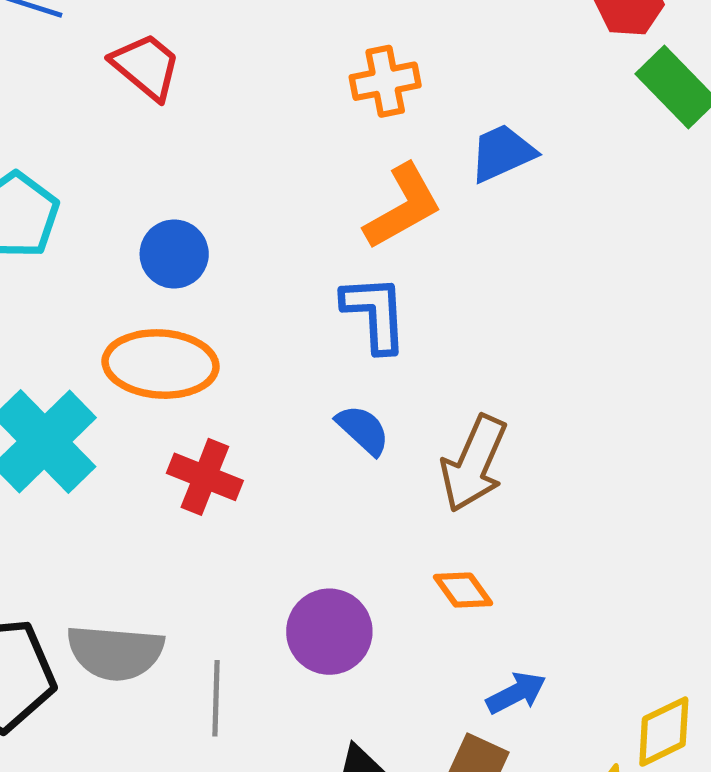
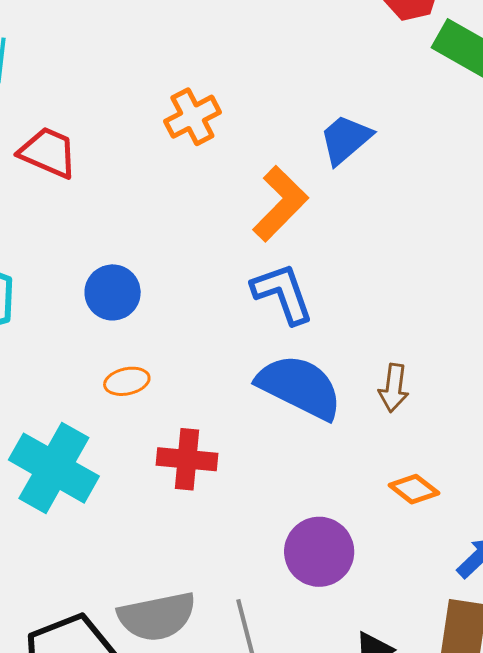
orange cross: (385, 81) -> (192, 117), moved
orange ellipse: (161, 364) -> (127, 381), size x0.5
blue semicircle: (363, 430) -> (300, 387), size x1.8
brown arrow: (474, 464) -> (394, 388), size x0.6

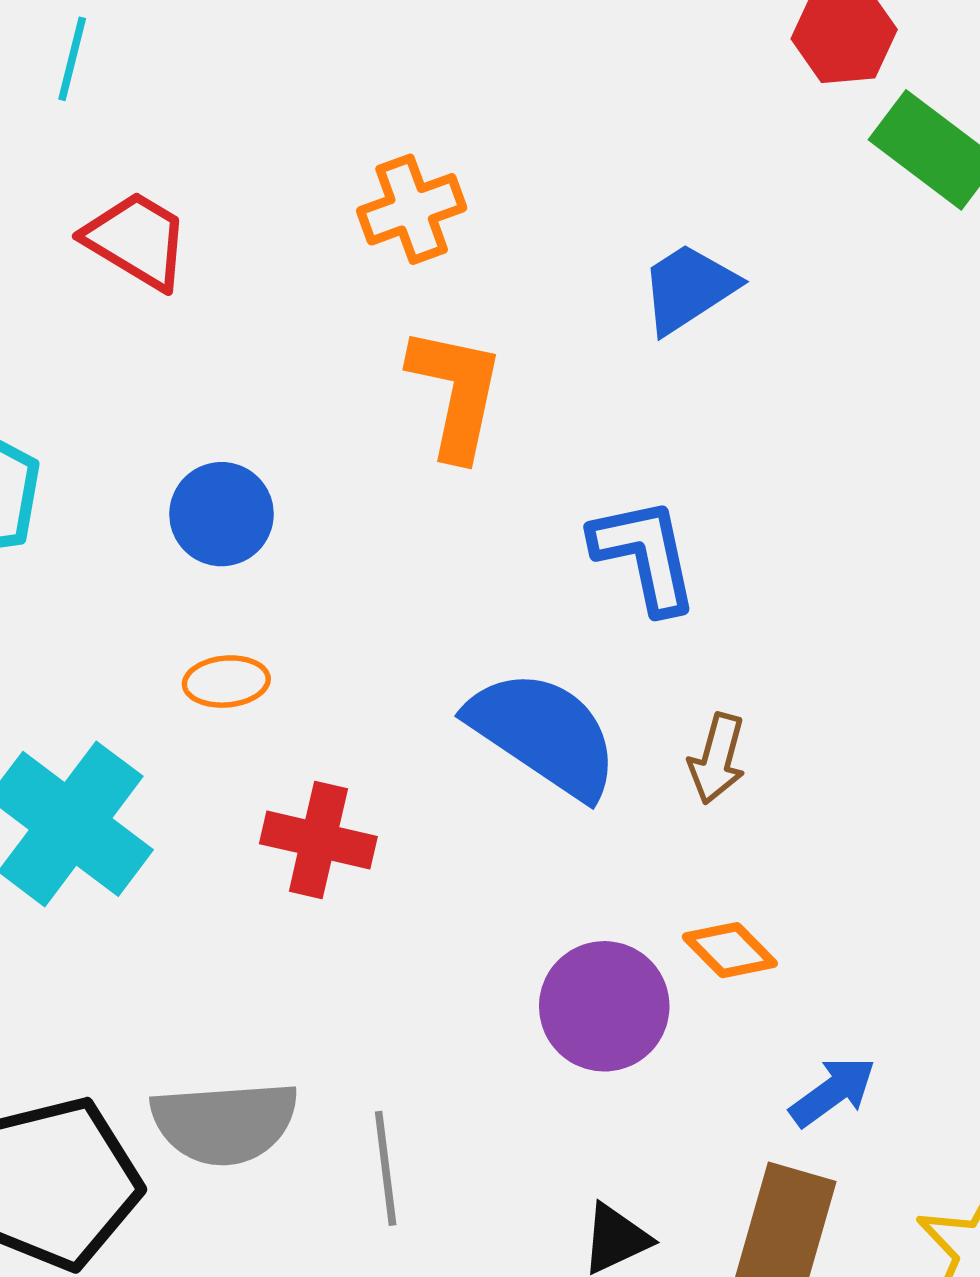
orange L-shape: (280, 204) -> (456, 393), moved, turned -40
blue L-shape: (283, 293) -> (645, 555), moved
purple circle: (319, 552) -> (604, 1006), moved

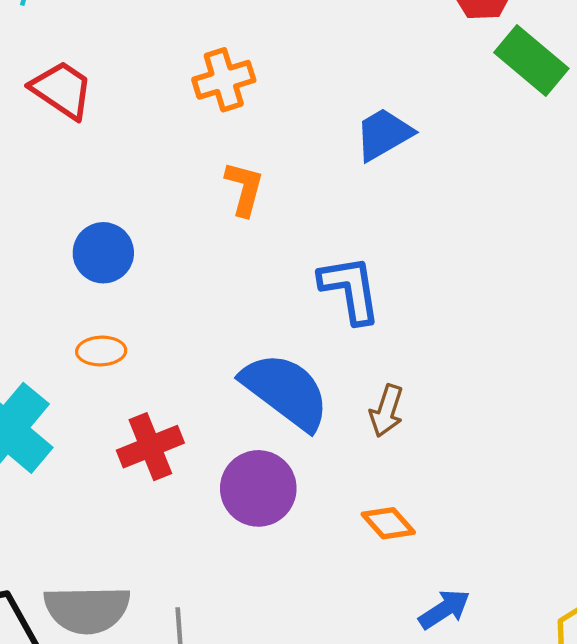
orange L-shape: (456, 393) -> (244, 189), size x0.7
red cross: (318, 840) -> (150, 447), turned -38
purple circle: (604, 1006) -> (258, 488), moved

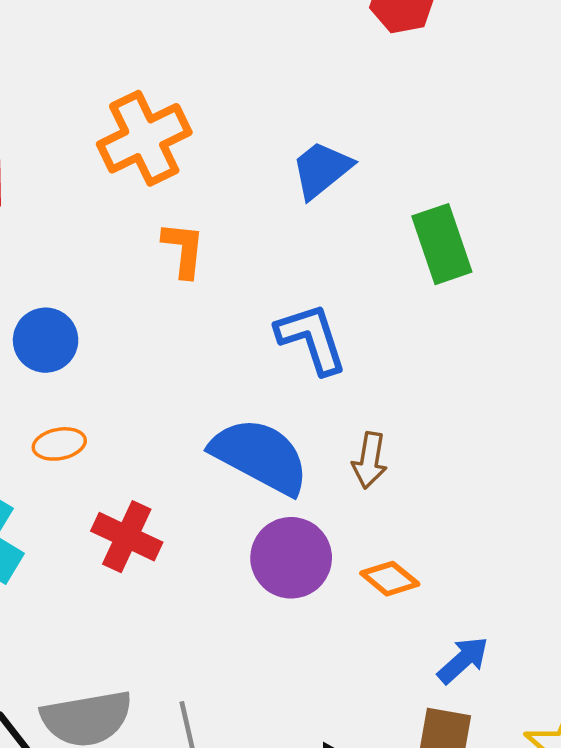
green rectangle: (531, 60) -> (442, 244), moved, turned 40
orange cross: (224, 80) -> (144, 138), size x1.4
red cross: (150, 447) -> (127, 537), turned -34
purple circle: (258, 488) -> (291, 558), moved

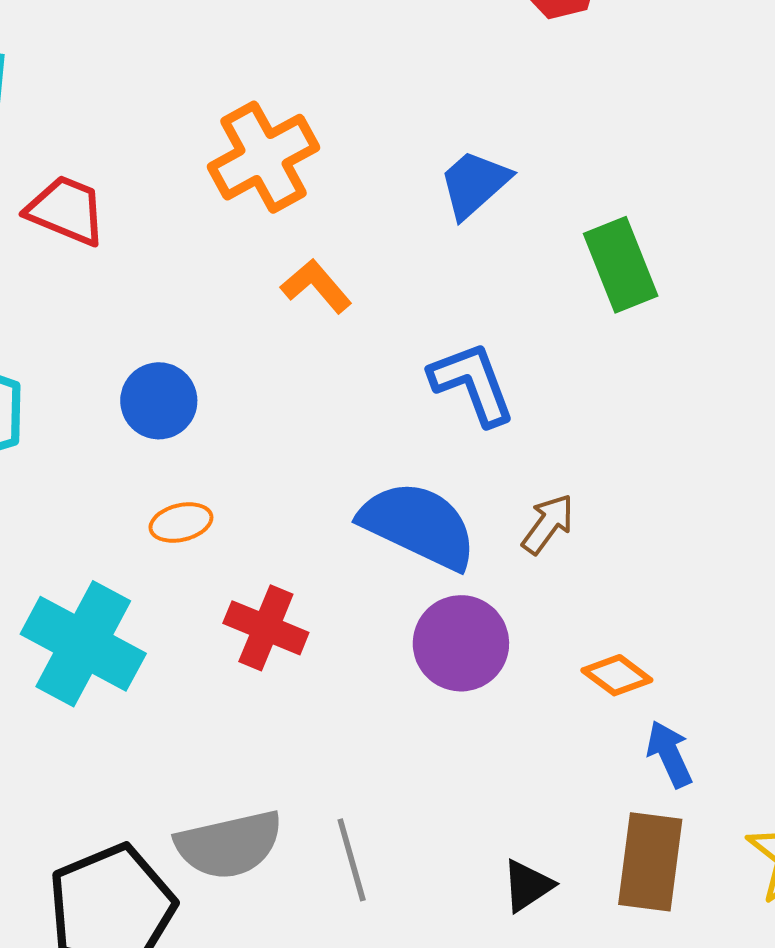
orange L-shape: (183, 250) -> (316, 286), turned -44
brown arrow: (370, 460) -> (548, 524), turned -150
orange diamond: (390, 579) -> (617, 675), moved
blue arrow: (463, 660) -> (669, 754), turned -70

